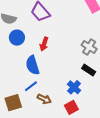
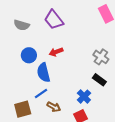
blue circle: (17, 38) -> (29, 55), moved
red arrow: (44, 44) -> (56, 52), turned 48

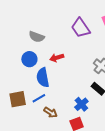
purple trapezoid: (54, 20) -> (81, 28), moved
gray semicircle: (22, 25) -> (37, 37), moved
brown square: (23, 109) -> (18, 99), moved

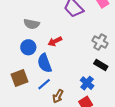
brown square: (18, 99) -> (20, 78), moved
brown arrow: (51, 112) -> (58, 96), turned 96

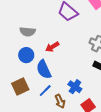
blue cross: (87, 83) -> (75, 87), moved
brown arrow: (58, 96) -> (60, 101), turned -48

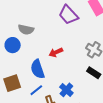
red arrow: (52, 47) -> (56, 52), moved
blue circle: (26, 55) -> (13, 45), moved

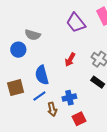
red arrow: (56, 52) -> (70, 60), moved, turned -40
blue cross: (66, 90) -> (69, 98), turned 32

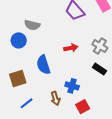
red arrow: (70, 60) -> (71, 48), turned -128
blue line: (39, 96) -> (27, 103), moved
blue cross: (69, 98) -> (72, 86), turned 32

